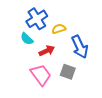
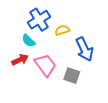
red arrow: (47, 51) -> (20, 60), moved
pink trapezoid: (41, 75) -> (45, 65), moved

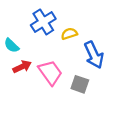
cyan semicircle: (28, 41) -> (12, 45), moved

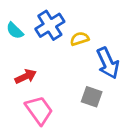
cyan semicircle: (12, 45) -> (15, 31), moved
pink trapezoid: (50, 73) -> (39, 110), moved

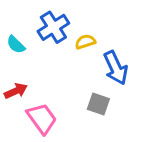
cyan semicircle: (15, 31) -> (16, 45), moved
red arrow: (26, 77) -> (16, 91), moved

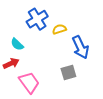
cyan semicircle: (16, 45) -> (17, 44), moved
gray square: (98, 104) -> (68, 72), turned -35

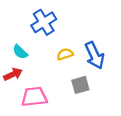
yellow semicircle: (59, 29) -> (65, 54), moved
pink trapezoid: (29, 82) -> (34, 97), turned -60

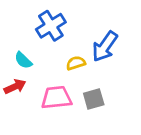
blue arrow: (95, 55) -> (105, 46), moved, turned 60
pink trapezoid: (34, 97) -> (56, 98), moved

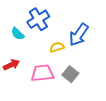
cyan semicircle: (23, 60) -> (18, 34), moved
gray square: (94, 99) -> (70, 74), turned -35

